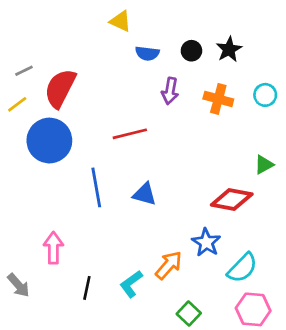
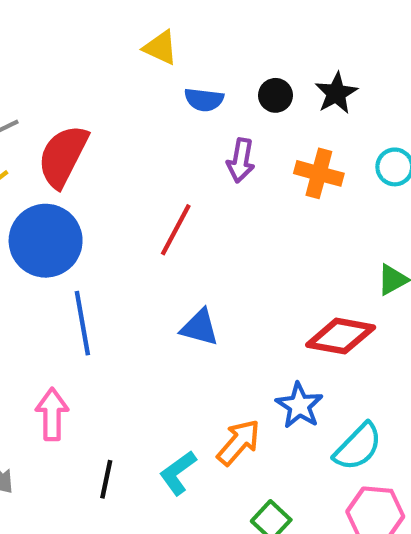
red line: (130, 134) -> (176, 230), turned -48
blue line: (96, 187) -> (82, 323), moved

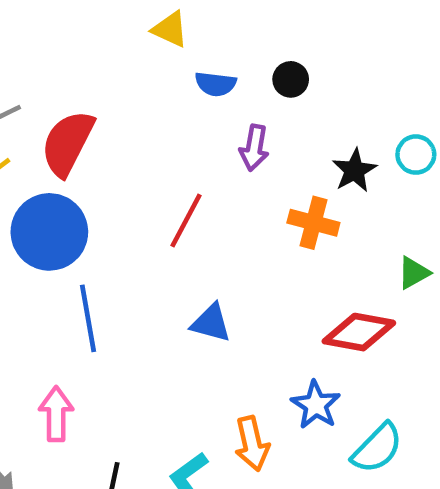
black star: (336, 93) -> (354, 170), moved
orange cross: (319, 173) -> (313, 223), moved
orange arrow: (239, 442) -> (252, 444), turned 126

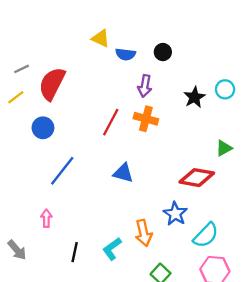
yellow triangle: (170, 29) -> (101, 38), moved
orange cross: (313, 223) -> (146, 119), moved
blue circle: (49, 232) -> (43, 128), size x0.6
blue line: (88, 318) -> (62, 171), turned 48
pink arrow: (56, 414) -> (46, 218), size x0.7

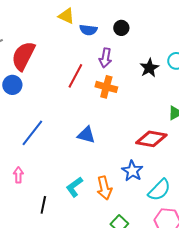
red line: (111, 122) -> (75, 76), moved
blue circle: (43, 128) -> (12, 85), moved
cyan L-shape: (112, 249) -> (74, 187), moved

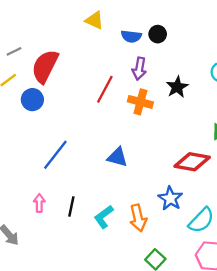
blue semicircle: (88, 30) -> (131, 36), moved
black star: (149, 68) -> (177, 87), moved
black line: (43, 205) -> (71, 206), moved

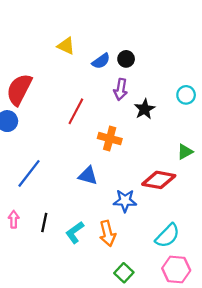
blue semicircle: (131, 36) -> (101, 61), turned -42
purple arrow: (139, 69) -> (121, 89), moved
orange cross: (140, 102) -> (110, 139), moved
blue star: (170, 198) -> (125, 201), moved, turned -30

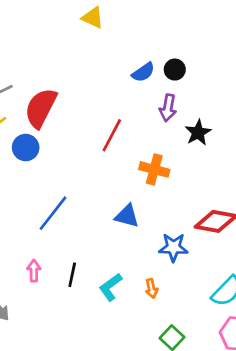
yellow triangle: (66, 46) -> (93, 18), moved
orange arrow: (108, 233) -> (152, 288), size x0.6

